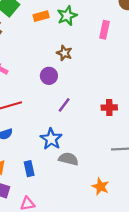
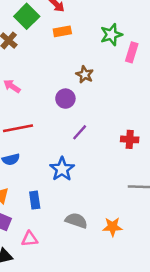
green star: (67, 16) -> (111, 35), moved
gray semicircle: (68, 159) -> (76, 221), moved
orange star: (100, 187) -> (113, 227), turned -30

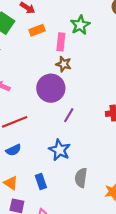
pink rectangle: (132, 52) -> (61, 42), moved
purple circle: (65, 99) -> (51, 88), size x1.6
gray semicircle: (76, 221) -> (81, 178), moved, turned -90

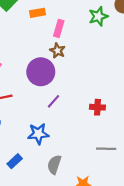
green star: (80, 25) -> (98, 16), moved
blue star: (60, 150) -> (38, 134), turned 30
blue rectangle: (41, 182) -> (15, 161), turned 56

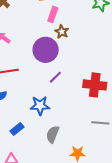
pink rectangle: (59, 28) -> (53, 14), moved
red cross: (97, 107) -> (95, 85), size x1.6

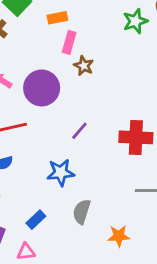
purple circle: (46, 50) -> (42, 88), moved
blue rectangle: (17, 129) -> (36, 220), moved

